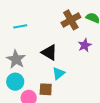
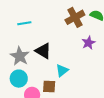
black triangle: (49, 52) -> (43, 51), moved

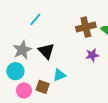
cyan line: (24, 23) -> (35, 19), turned -56

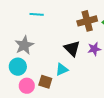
cyan line: (35, 19) -> (37, 14), turned 56
black triangle: (46, 51) -> (72, 48), moved

